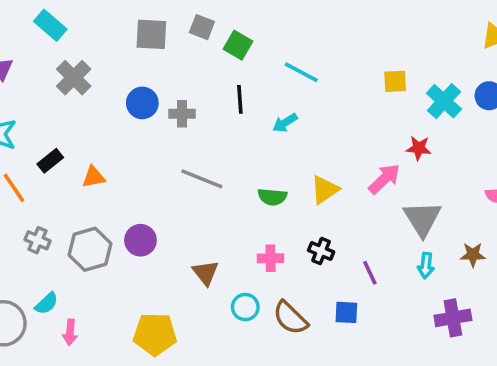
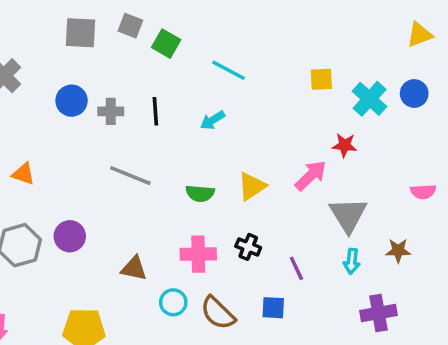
black line: (240, 99) -> (155, 111), moved
orange triangle: (94, 177) -> (23, 174), turned 30
pink cross: (271, 258) -> (198, 254), size x1.4
brown triangle: (206, 273) -> (134, 268), turned -40

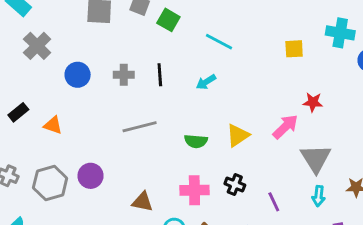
cyan cross: (370, 99) -> (340, 33), moved, turned -32
blue circle: (72, 101) -> (78, 75), moved
gray line: (130, 176) -> (140, 127), turned -36

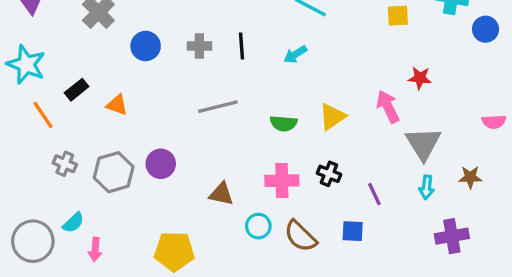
pink arrow: (285, 127) -> (388, 107), turned -72

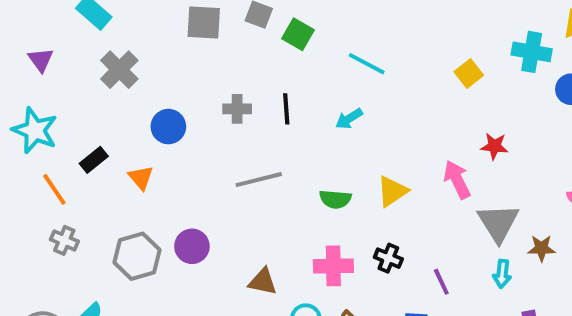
yellow square: (398, 16) -> (469, 74), turned -35
blue circle: (146, 46) -> (168, 127), moved
orange triangle: (117, 105) -> (141, 178), turned 30
gray cross: (65, 164) -> (64, 240), moved
brown star: (470, 177) -> (541, 248), moved

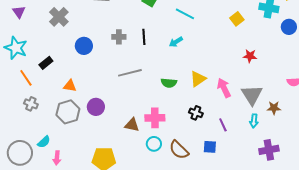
orange triangle: (141, 178) -> (70, 86), moved, turned -40
pink arrow: (457, 180) -> (224, 88), moved
pink cross: (333, 266) -> (155, 118), moved

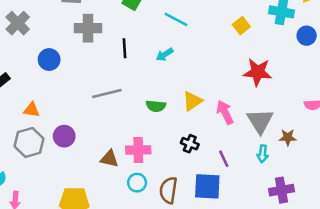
gray cross: (119, 37) -> (88, 28), moved, size x1.5
red star: (250, 56) -> (258, 72), size x1.6
blue square: (210, 147) -> (207, 186), size x1.6
brown semicircle: (179, 150) -> (168, 190), turned 55

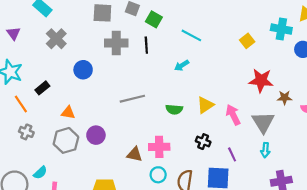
black line: (124, 48) -> (146, 45), moved
brown star: (288, 137) -> (285, 98), moved

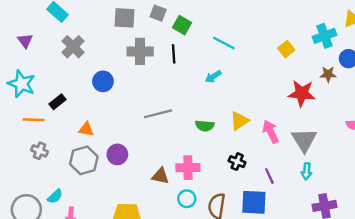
cyan cross: (281, 29) -> (324, 36), turned -30
brown star: (285, 98) -> (328, 74), moved
orange line: (21, 104) -> (34, 120), turned -54

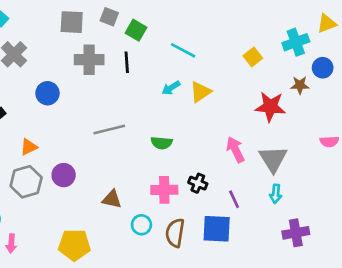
yellow triangle: (239, 121) -> (200, 92), moved
orange triangle: (86, 129) -> (29, 147), turned -35
pink cross: (188, 168) -> (164, 190), moved

